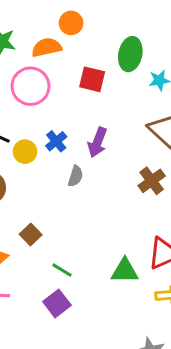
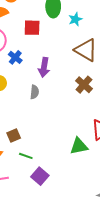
blue cross: (56, 141) -> (15, 57), moved
brown square: (31, 235) -> (14, 136), turned 32
green line: (62, 270) -> (26, 156), moved

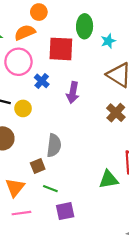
red square: (32, 28) -> (61, 49), size x1.4
gray semicircle: (35, 92) -> (54, 145), moved, size x1.5
purple square: (40, 176) -> (65, 211), turned 36

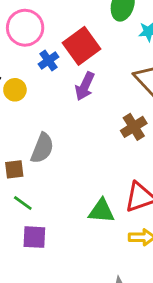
red square: (61, 49) -> (82, 46), moved, turned 36

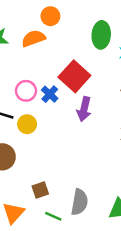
pink circle: (25, 28) -> (26, 91), moved, size x0.7
gray semicircle: (42, 148) -> (80, 202), moved

